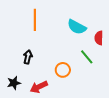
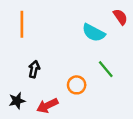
orange line: (35, 20) -> (22, 24), moved
red semicircle: (99, 38) -> (120, 17), moved, turned 144

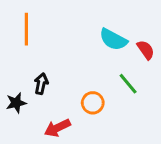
red semicircle: (120, 17) -> (146, 50), moved
black star: (17, 101) -> (16, 103), moved

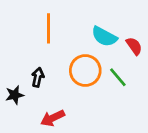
orange line: (26, 29) -> (49, 28), moved
orange circle: (93, 103) -> (85, 70), moved, size x1.5

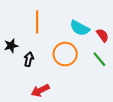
green line: (118, 77) -> (99, 59), moved
black star: (15, 95) -> (11, 46), moved

